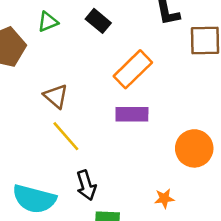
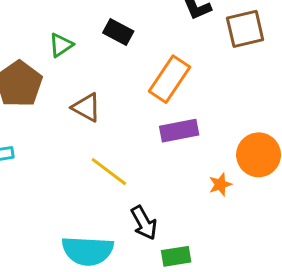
brown triangle: (56, 96) -> (86, 107), moved
orange star: (164, 198) -> (220, 184), moved

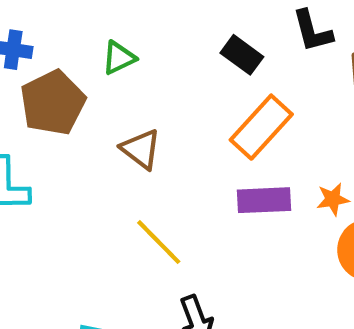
black rectangle: (118, 32) -> (242, 55), moved
orange star: (220, 184) -> (333, 199), moved

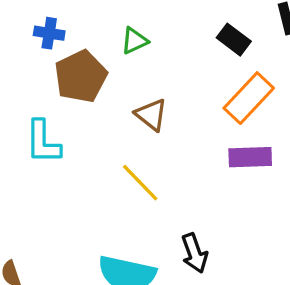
yellow line: (159, 242) -> (140, 183), moved

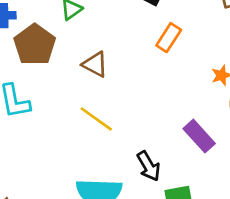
orange rectangle: (249, 98) -> (169, 38), size x0.7
purple rectangle: (250, 157) -> (199, 136), moved, turned 60

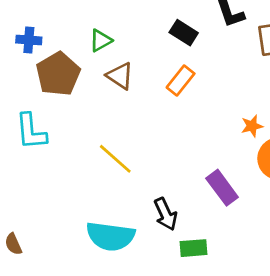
orange rectangle: (169, 38) -> (181, 80), moved
brown triangle: (95, 64) -> (120, 76), moved

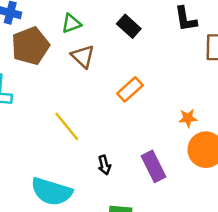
black rectangle: (184, 33) -> (129, 26), moved
orange rectangle: (181, 80) -> (130, 89), moved
black arrow: (166, 214) -> (104, 165), moved, size x0.7

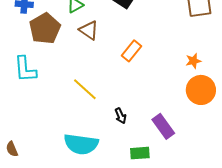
orange star: (188, 118) -> (193, 61), moved
purple rectangle: (153, 166) -> (163, 126), moved

